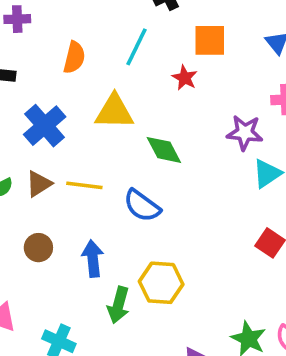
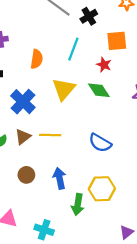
yellow triangle: (114, 112) -> (64, 89), turned -45
green diamond: (164, 150) -> (99, 90), moved
blue semicircle: (142, 206) -> (100, 143), moved

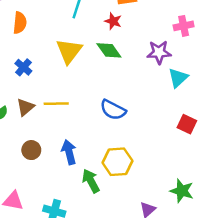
orange semicircle: (37, 59) -> (20, 23), moved
blue cross: (23, 102) -> (23, 67), size x0.6
green arrow: (78, 205) -> (91, 181), turned 145

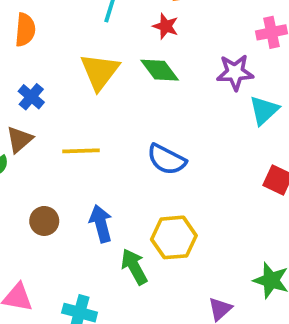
brown triangle: (25, 107) -> (19, 139), moved

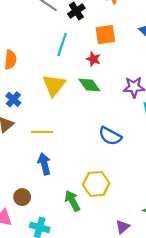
blue semicircle: (166, 159) -> (110, 136), moved
brown circle: (44, 221) -> (22, 197), moved
blue arrow: (101, 224) -> (44, 164), moved

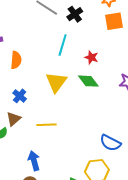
orange square: (105, 35) -> (114, 21), moved
blue semicircle: (110, 136) -> (110, 143), moved
blue arrow: (44, 164) -> (34, 161), moved

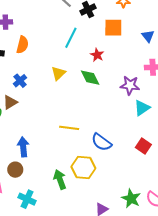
orange square: (114, 21) -> (113, 28), moved
yellow triangle: (56, 82) -> (58, 73), size x0.7
yellow line: (47, 125) -> (69, 128), moved

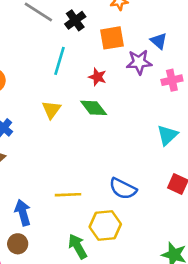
purple star: (130, 85) -> (139, 62), moved
yellow line: (69, 128) -> (68, 195), moved

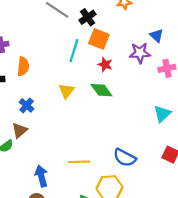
orange square: (112, 38) -> (99, 39), moved, turned 30

